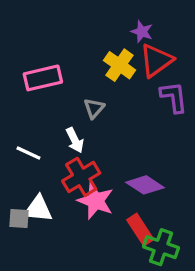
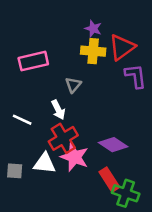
purple star: (142, 32) -> (93, 29), moved
yellow cross: (119, 65) -> (93, 51), turned -30
white triangle: (38, 209) -> (45, 163), moved

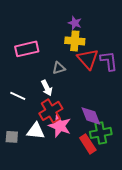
red triangle: (122, 47) -> (88, 59), moved, turned -35
gray triangle: (73, 85) -> (59, 68), turned 32
purple diamond: (113, 145) -> (91, 116), turned 35
green cross: (126, 193) -> (101, 133), moved, turned -30

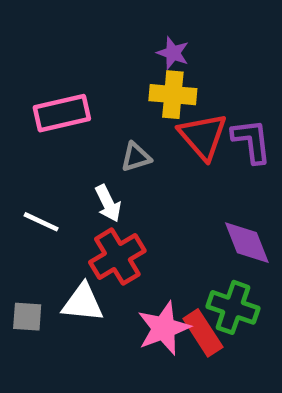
purple diamond: (91, 116) -> (247, 243), moved
pink star: (60, 126) -> (164, 328), moved, turned 30
green cross: (101, 133) -> (233, 307), turned 30

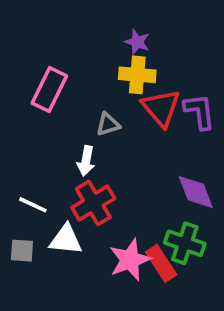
pink rectangle: (62, 113) -> (49, 90), turned -51
white arrow: (108, 203) -> (86, 161), turned 36
white line: (41, 222) -> (33, 205), moved

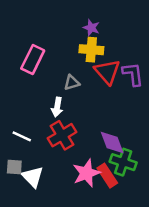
purple diamond: (196, 192) -> (112, 143), moved
white triangle: (66, 240) -> (33, 177), moved, turned 40

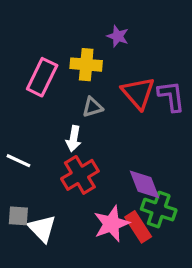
yellow cross: (91, 50) -> (86, 65), moved
white line: (22, 136) -> (18, 161), moved

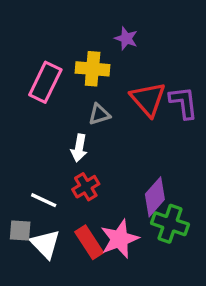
white line: (18, 161) -> (44, 200), moved
red cross: (80, 175) -> (86, 187), size x0.7
purple diamond: (145, 184) -> (155, 197), turned 63
red rectangle: (138, 227) -> (89, 242), moved

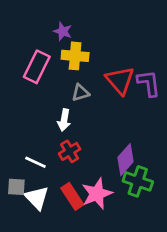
purple star: (126, 38) -> (63, 31), moved

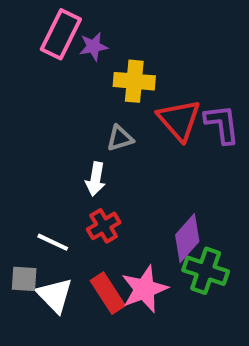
purple star: (63, 31) -> (93, 47), turned -30
yellow cross: (75, 56) -> (134, 81), moved
pink rectangle: (37, 67) -> (61, 34), moved

